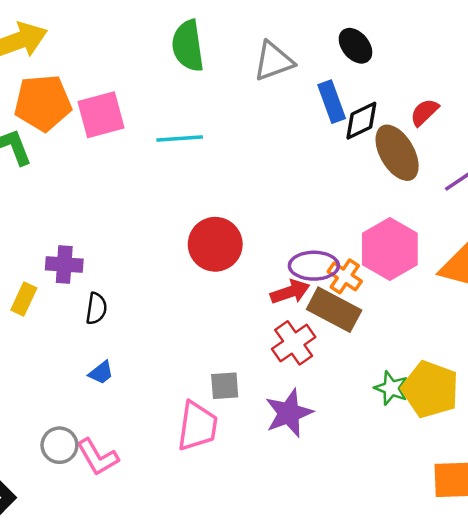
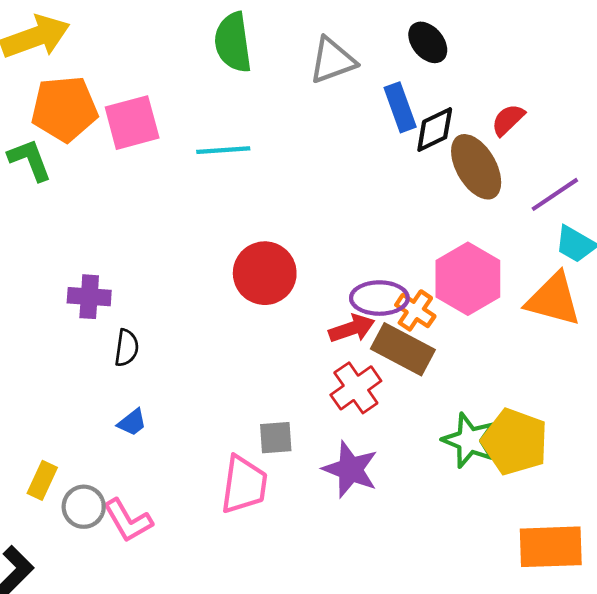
yellow rectangle: (24, 299) -> (42, 480), moved
green star: (391, 388) -> (469, 440), size x1.4
purple star: (289, 413) -> (350, 469), turned -30

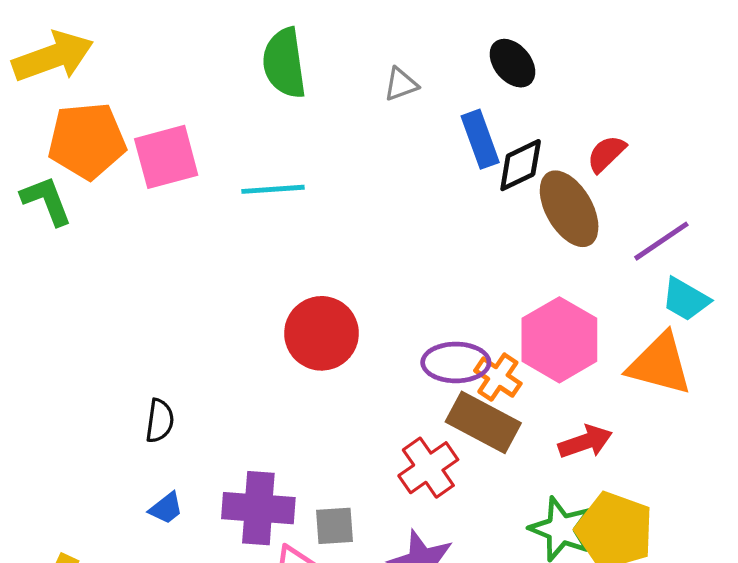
gray triangle: (332, 60) -> (401, 84), size x0.6
purple cross: (89, 297) -> (258, 508), moved, size x1.4
red arrow: (352, 328) -> (585, 442), moved

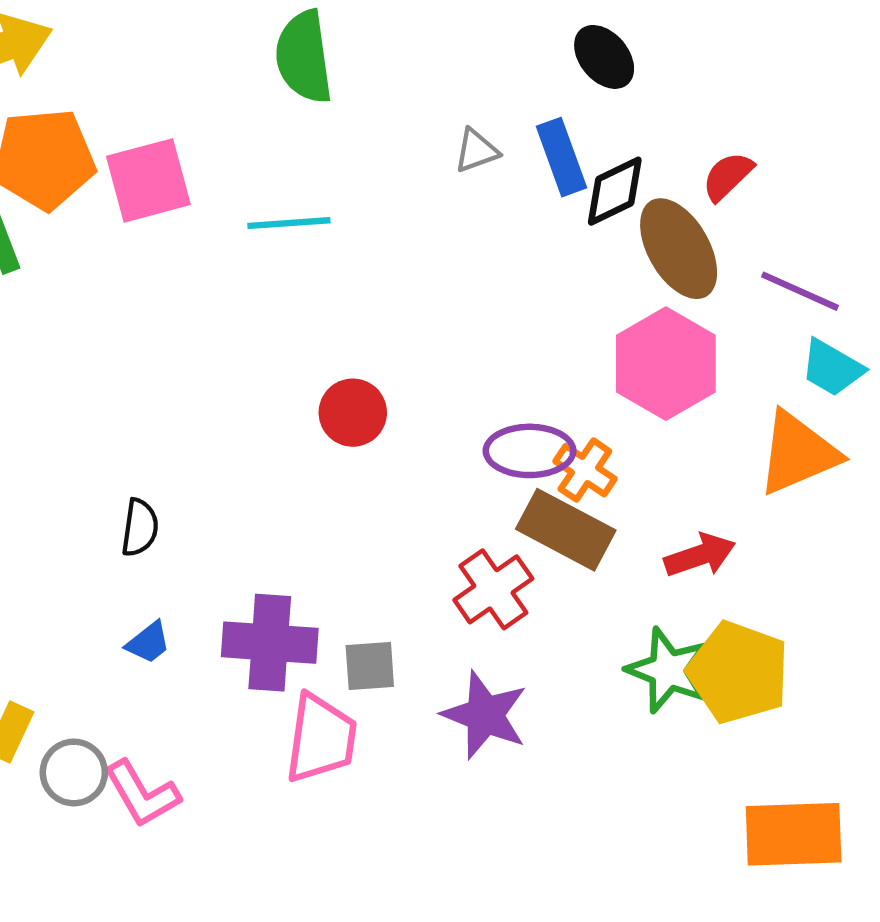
gray triangle: (401, 84) -> (476, 151), moved
purple line: (661, 241) -> (800, 291), turned 58
red circle: (322, 333) -> (353, 413), size x0.7
pink hexagon: (559, 340) -> (666, 364), moved
orange triangle: (660, 364) -> (798, 453), turned -38

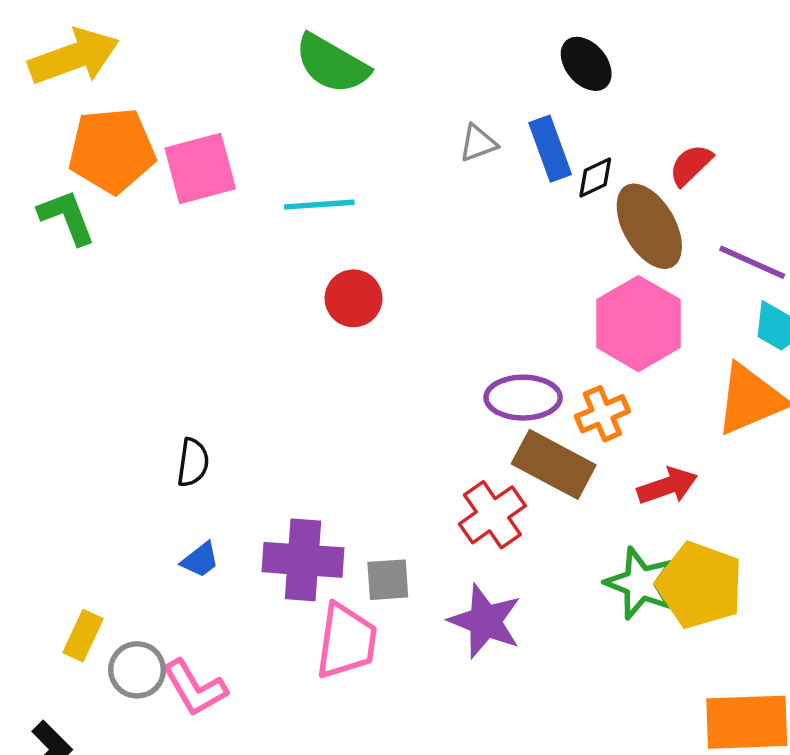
green semicircle: (304, 57) -> (332, 64), turned -52
black diamond: (615, 191) -> (595, 177), size x0.7
red circle: (353, 413) -> (353, 298), moved
orange cross: (585, 470) -> (602, 414), moved, turned 33

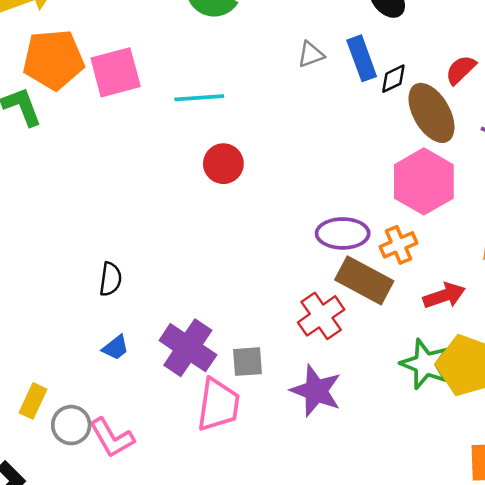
purple cross: (303, 560) -> (188, 348), turned 30

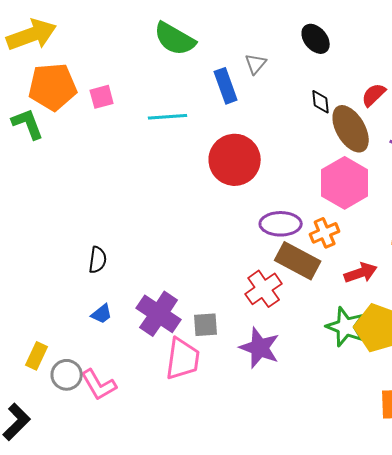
gray triangle: (311, 55) -> (256, 64), moved, turned -30
blue rectangle: (362, 58) -> (226, 86), moved
pink square: (116, 72) -> (102, 97), size x0.6
black diamond: (393, 79) -> (321, 102), turned -70
red circle: (223, 164) -> (235, 160), moved, size x1.6

